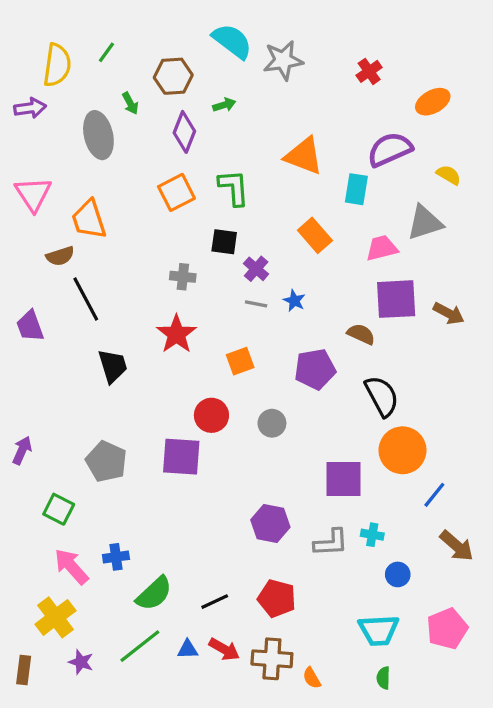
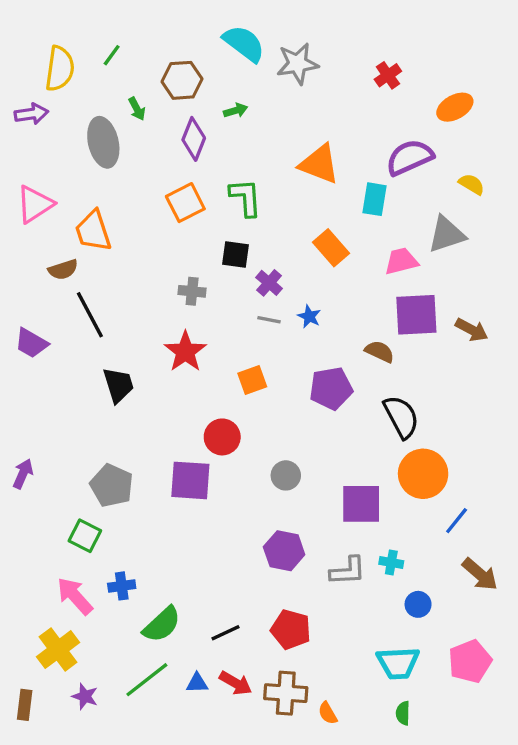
pink triangle: (33, 194) -> (35, 204), turned 30
purple trapezoid: (30, 326) -> (31, 343), turned -40
gray circle: (272, 423) -> (286, 475), moved
green square: (59, 509) -> (85, 536), moved

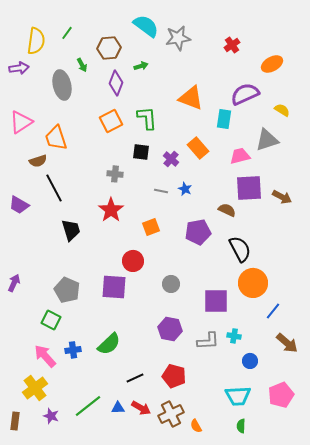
purple cross: (269, 283) -> (171, 159), moved
green semicircle: (162, 624) -> (109, 344), moved
brown cross: (286, 693) -> (171, 414), turned -30

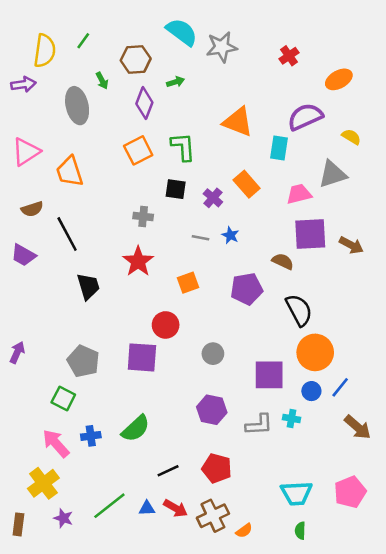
brown semicircle: (38, 161) -> (32, 209), moved
blue circle: (250, 361) -> (311, 391), moved
orange semicircle: (196, 426) -> (244, 531), turned -96

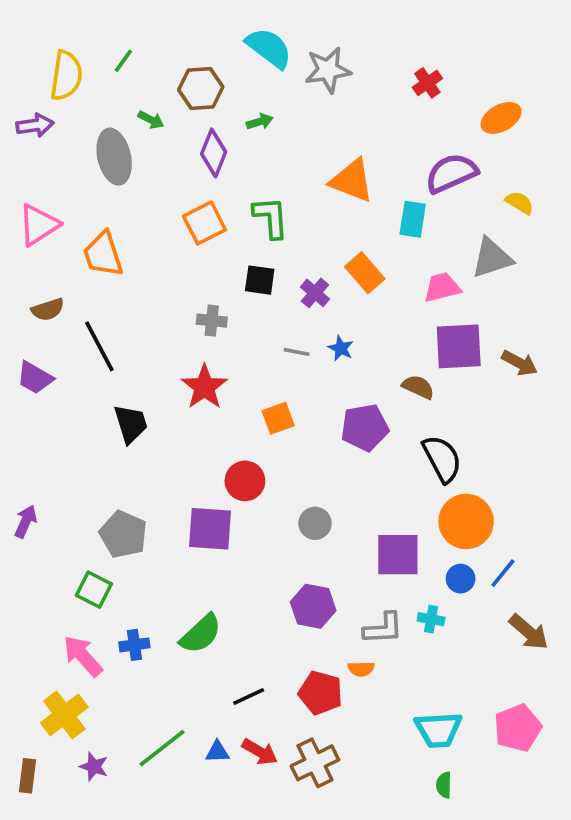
green arrow: (102, 81) -> (151, 120), turned -35
orange semicircle: (244, 531) -> (361, 669), moved, turned 35

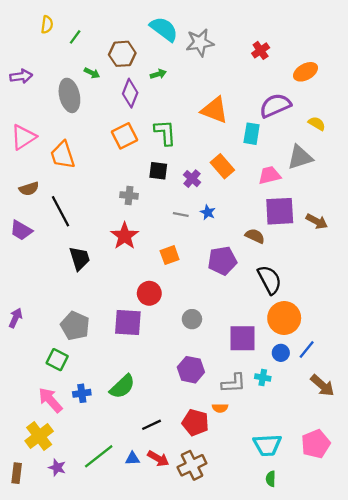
yellow semicircle: (66, 76) -> (47, 25), moved, size x0.6

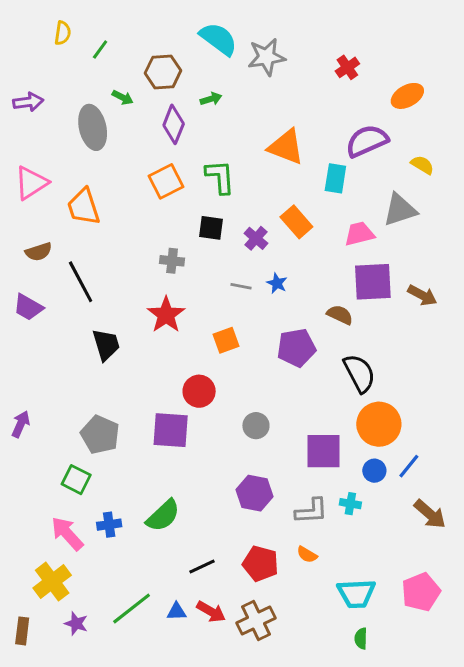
orange semicircle: (220, 408) -> (307, 555), moved, turned 32

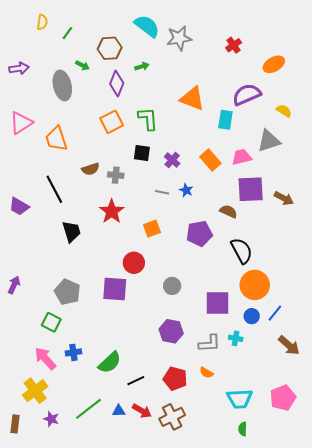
orange rectangle: (296, 222) -> (210, 160), moved
brown semicircle: (39, 252) -> (91, 169), moved
green semicircle: (163, 516) -> (110, 362), moved

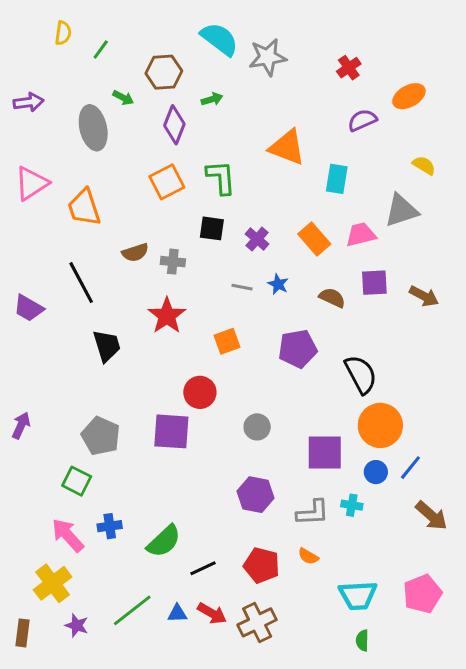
purple semicircle: (247, 95) -> (362, 120), moved, size x0.7
purple square: (251, 189) -> (374, 283), size x0.7
brown semicircle: (229, 211) -> (332, 298), moved

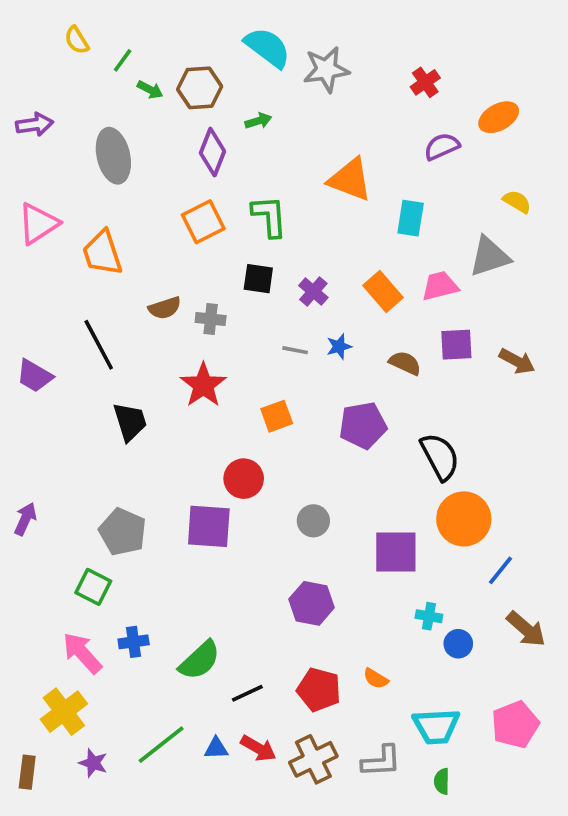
yellow semicircle: (63, 33) -> (77, 40), turned 140
green arrow: (123, 98) -> (150, 90), moved
blue star: (278, 284) -> (339, 347), turned 30
blue circle: (376, 472) -> (458, 644), moved
gray L-shape: (313, 513) -> (381, 761), moved

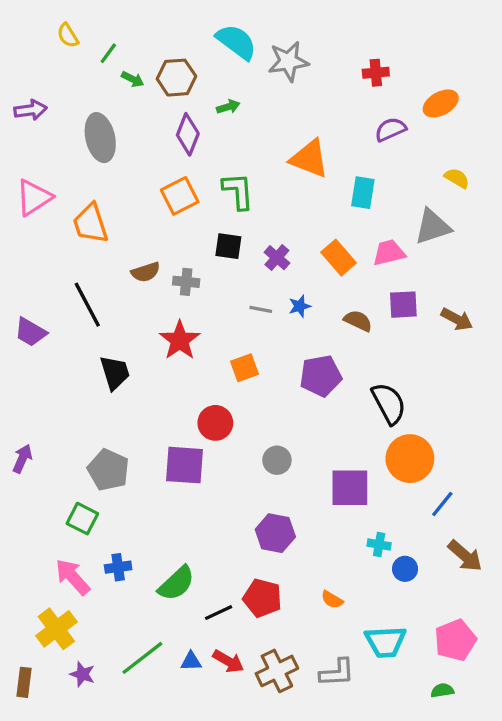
red cross: (425, 82) -> (376, 73), turned 30
red pentagon: (319, 690) -> (262, 598), moved
green semicircle: (442, 781) -> (442, 690), moved, turned 80

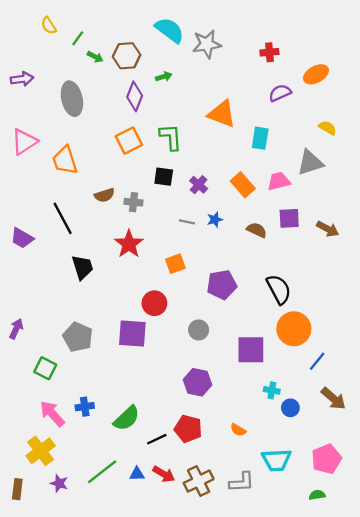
purple pentagon: (321, 376) -> (222, 285), moved
green square: (82, 519) -> (45, 368), moved

